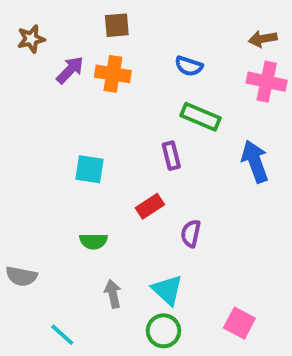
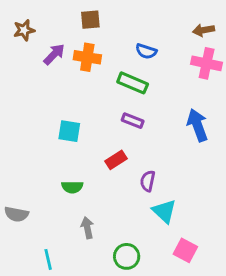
green rectangle: (200, 117) -> (133, 83), moved
purple rectangle: (171, 156) -> (133, 121), turned -55
cyan triangle: (167, 290) -> (164, 211), moved
cyan line: (62, 335) -> (48, 259), turned 35

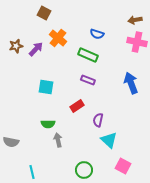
brown square: (90, 20) -> (44, 13), moved, turned 32
brown star: (24, 30) -> (16, 46), moved
purple arrow: (54, 54) -> (36, 49), moved
orange cross: (87, 57) -> (58, 38), turned 30
gray arrow: (87, 228) -> (58, 140), moved

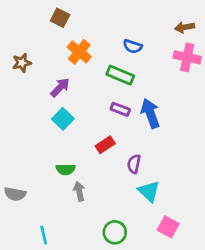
purple arrow: (36, 49) -> (60, 87), moved
blue arrow: (131, 83) -> (150, 113), moved
cyan square: (46, 87) -> (63, 119), turned 35

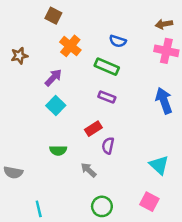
blue arrow: (150, 113) -> (164, 101), moved
purple semicircle: (134, 164) -> (108, 146), moved
gray arrow: (79, 191) -> (89, 170), moved, turned -35
cyan triangle: (149, 191) -> (159, 165), moved

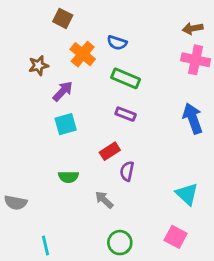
blue semicircle: (118, 41) -> (117, 43), moved
brown star: (19, 56) -> (38, 66), moved
cyan square: (56, 106) -> (66, 124), turned 30

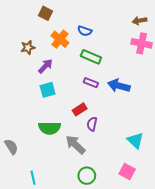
blue arrow: (193, 118) -> (119, 86), moved, turned -55
green semicircle: (68, 177) -> (50, 128), size x1.5
gray arrow: (104, 200) -> (75, 145), size x1.5
gray semicircle: (16, 203) -> (11, 147), turned -133

